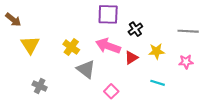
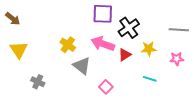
black cross: (135, 29) -> (129, 28), size x1.5
yellow triangle: (30, 45) -> (19, 50), moved

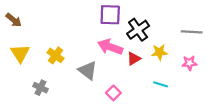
yellow cross: (68, 45) -> (55, 55), moved

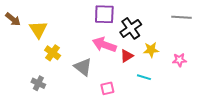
gray line: (192, 32) -> (182, 17), moved
yellow triangle: (20, 53) -> (38, 29), moved
cyan line: (161, 84) -> (144, 77), moved
pink square: (113, 93) -> (107, 88), turned 32

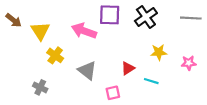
black cross: (131, 28) -> (146, 17), moved
pink arrow: (104, 45) -> (84, 31), moved
red triangle: (127, 56) -> (128, 68), moved

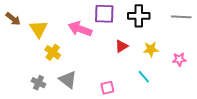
black cross: (146, 17) -> (139, 16), turned 35
red triangle: (128, 68) -> (122, 46), moved
gray triangle: (87, 70) -> (68, 80), moved
cyan line: (151, 81) -> (144, 77), turned 32

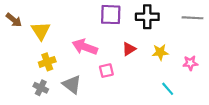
pink arrow: (80, 29) -> (85, 47), moved
yellow cross: (53, 52) -> (47, 62), moved, turned 35
cyan line: (144, 77) -> (168, 89), moved
pink square: (107, 88) -> (106, 71), moved

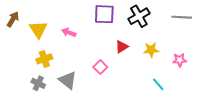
black cross: (147, 17) -> (139, 16), turned -30
brown arrow: (14, 20) -> (13, 19), turned -98
pink arrow: (85, 47) -> (69, 32), moved, size x0.6
pink square: (106, 71) -> (100, 67), turned -32

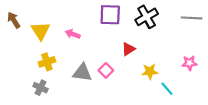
brown arrow: (13, 19) -> (14, 20), turned -63
yellow star: (151, 50) -> (150, 72), moved
gray triangle: (68, 80) -> (82, 73), moved, turned -30

